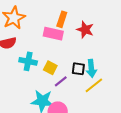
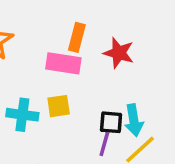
yellow square: (50, 68) -> (59, 106), moved, turned -32
purple line: (61, 81) -> (104, 144), moved, turned -32

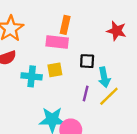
red star: (119, 53) -> (117, 31), moved
black square: (111, 122) -> (87, 61), moved

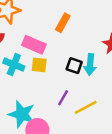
pink rectangle: (57, 42) -> (34, 45), moved
cyan arrow: (104, 77) -> (90, 65), moved

